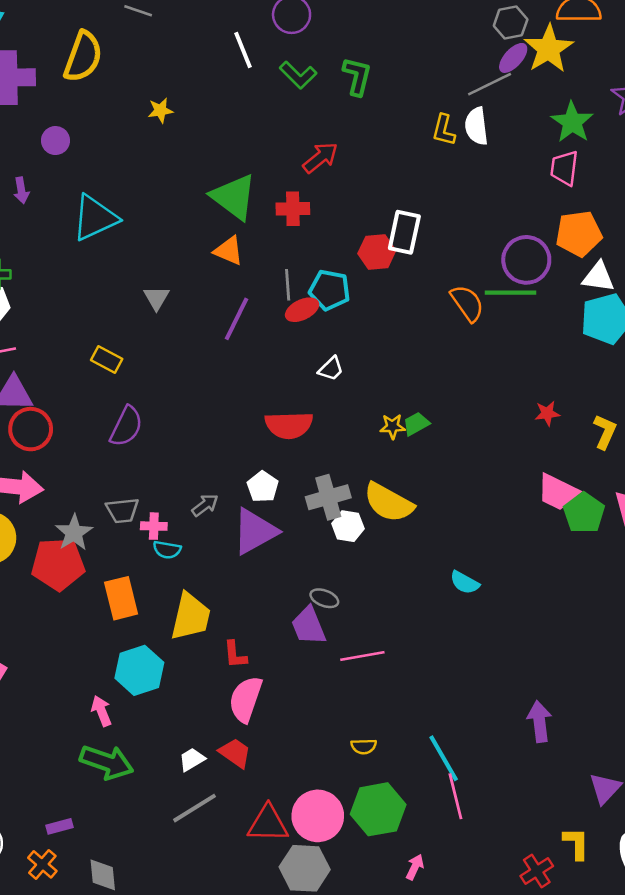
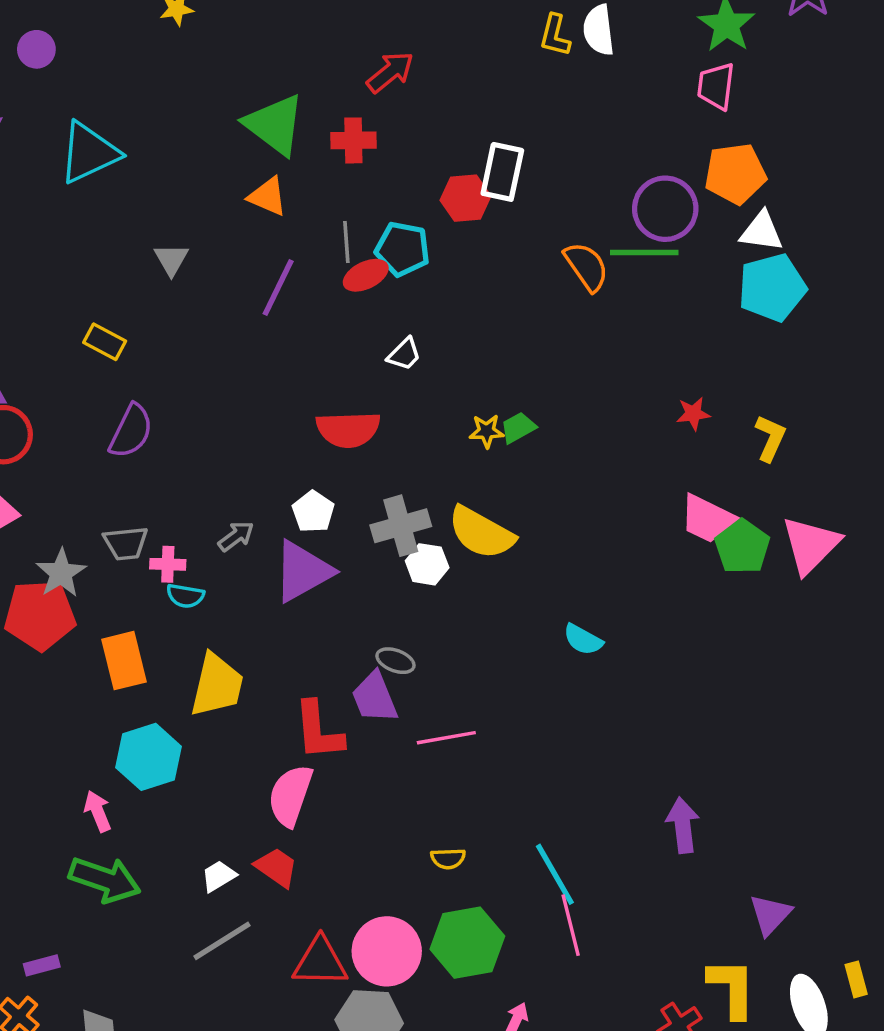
red L-shape: (235, 655) -> (318, 731), moved, size x1.6
yellow L-shape: (576, 843) -> (732, 988), size x1.4

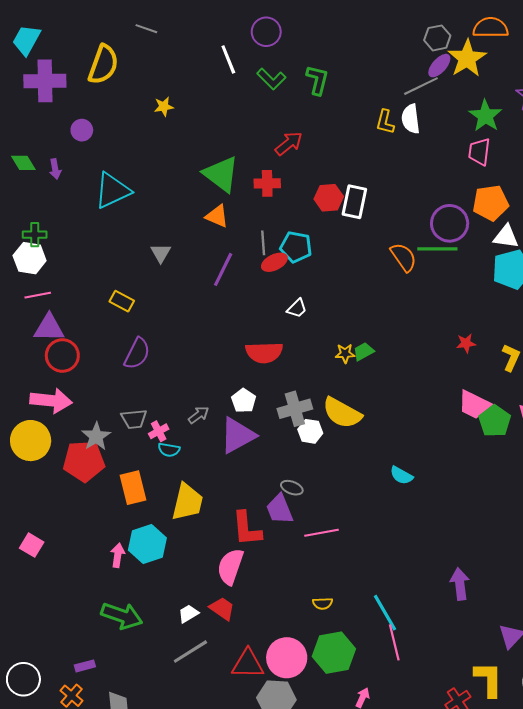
red hexagon: (466, 198) -> (329, 198), moved
pink cross: (168, 564) -> (159, 431), turned -30
pink arrow: (98, 811) -> (118, 555), moved, turned 30

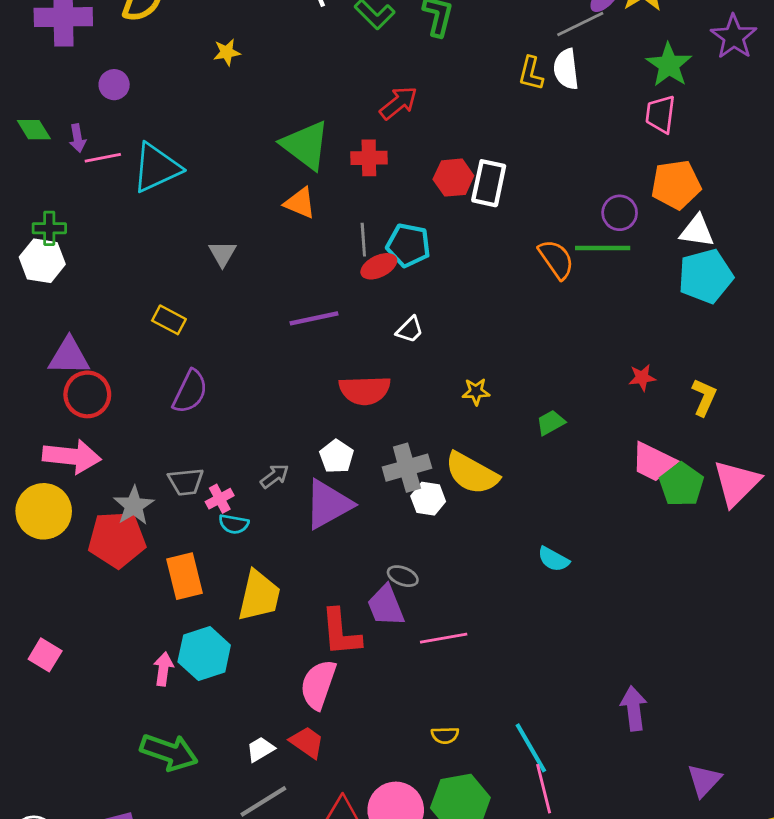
purple circle: (450, 223) -> (620, 213), size x0.7
purple line: (223, 269) -> (314, 318), moved, turned 52
pink line: (38, 295) -> (103, 158), moved
green trapezoid: (364, 351) -> (551, 423), moved

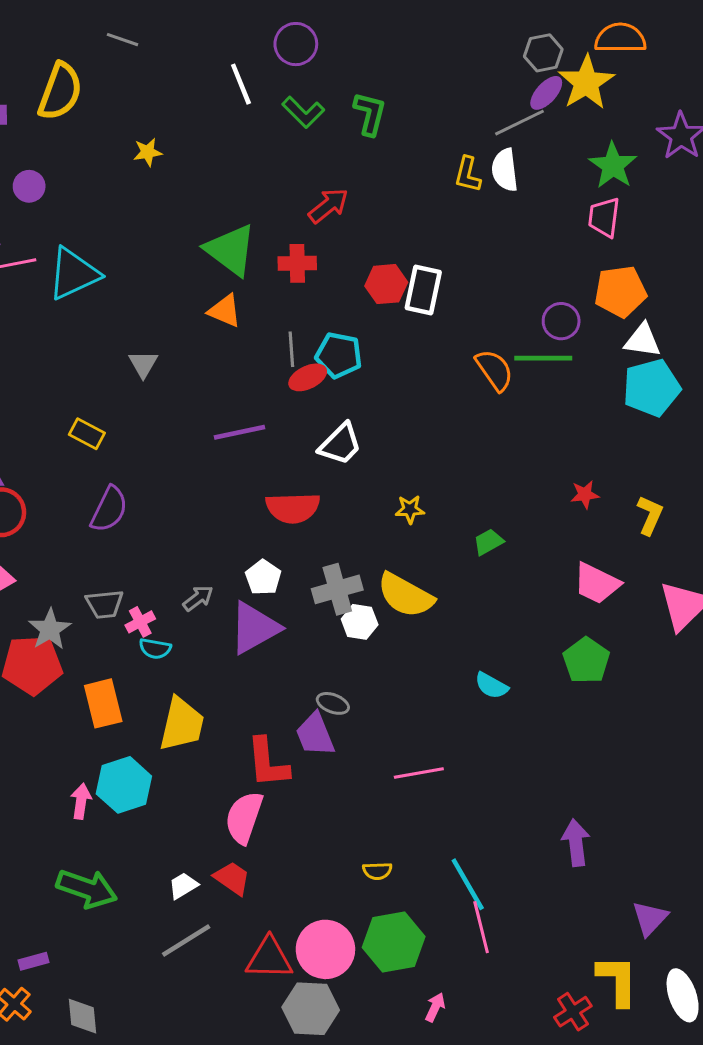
white trapezoid: (410, 330) -> (340, 444), size x1.5
green pentagon: (682, 485) -> (586, 660), moved
pink line: (444, 638) -> (419, 773), moved

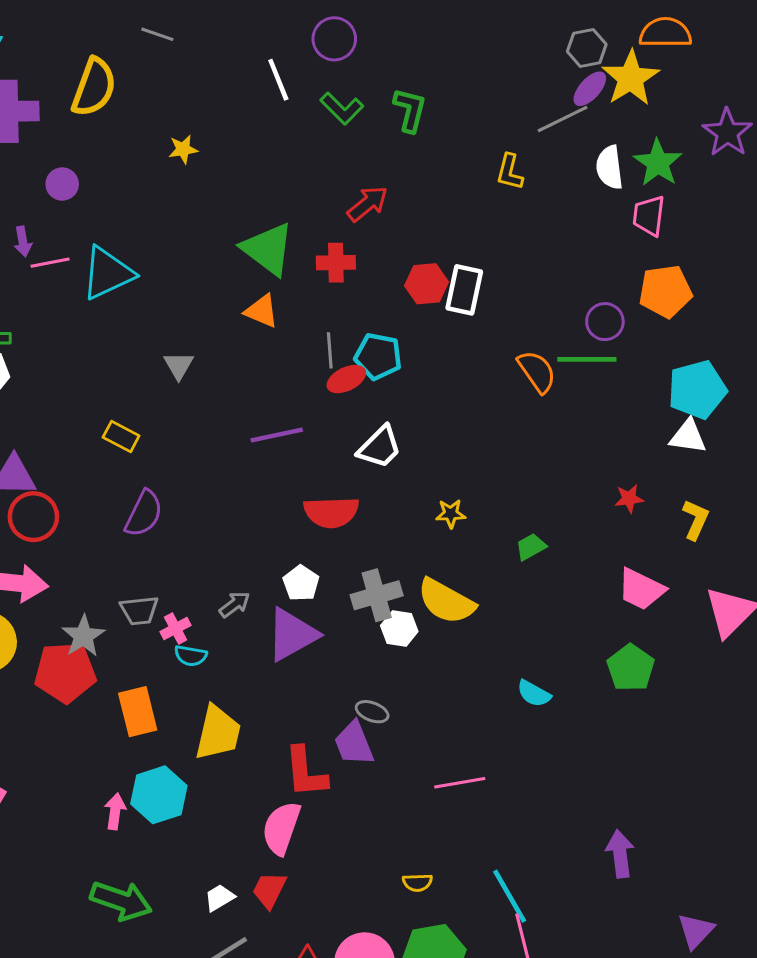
white semicircle: (505, 170) -> (609, 167), moved
white triangle: (643, 340) -> (688, 437), moved
red trapezoid: (232, 878) -> (269, 890), turned -99

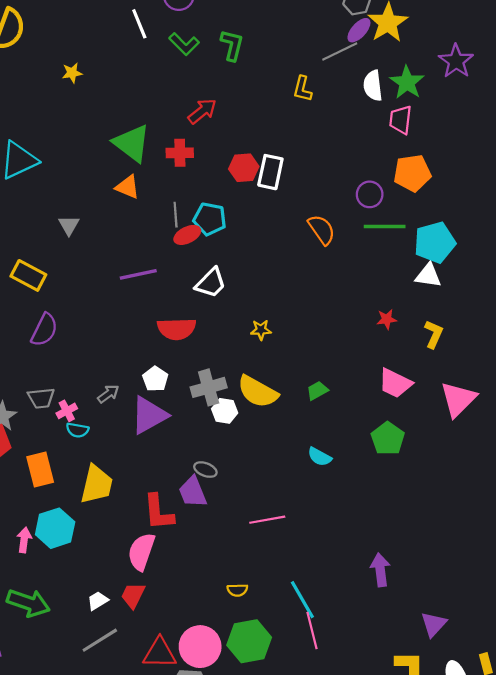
green line: (587, 359) -> (385, 226), moved
yellow rectangle: (121, 437) -> (28, 275), size x1.4
green trapezoid: (531, 547) -> (317, 391), moved

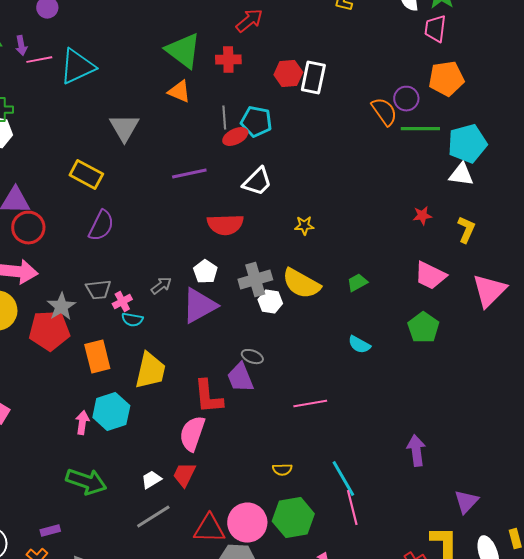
gray triangle: (69, 225) -> (124, 128), size x1.5
orange semicircle: (322, 230) -> (384, 112), moved

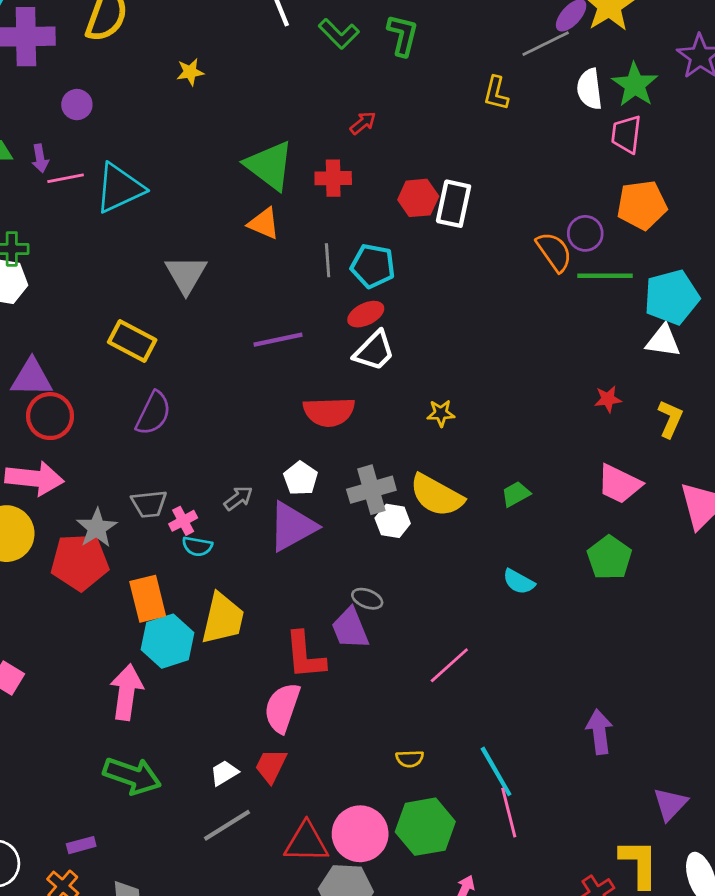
red arrow: (249, 21) -> (363, 123), size x0.7
red ellipse: (235, 137) -> (366, 314), moved
pink line: (310, 404) -> (449, 665), turned -32
cyan hexagon: (111, 412) -> (168, 641), moved
pink arrow: (82, 423) -> (126, 692), size x1.6

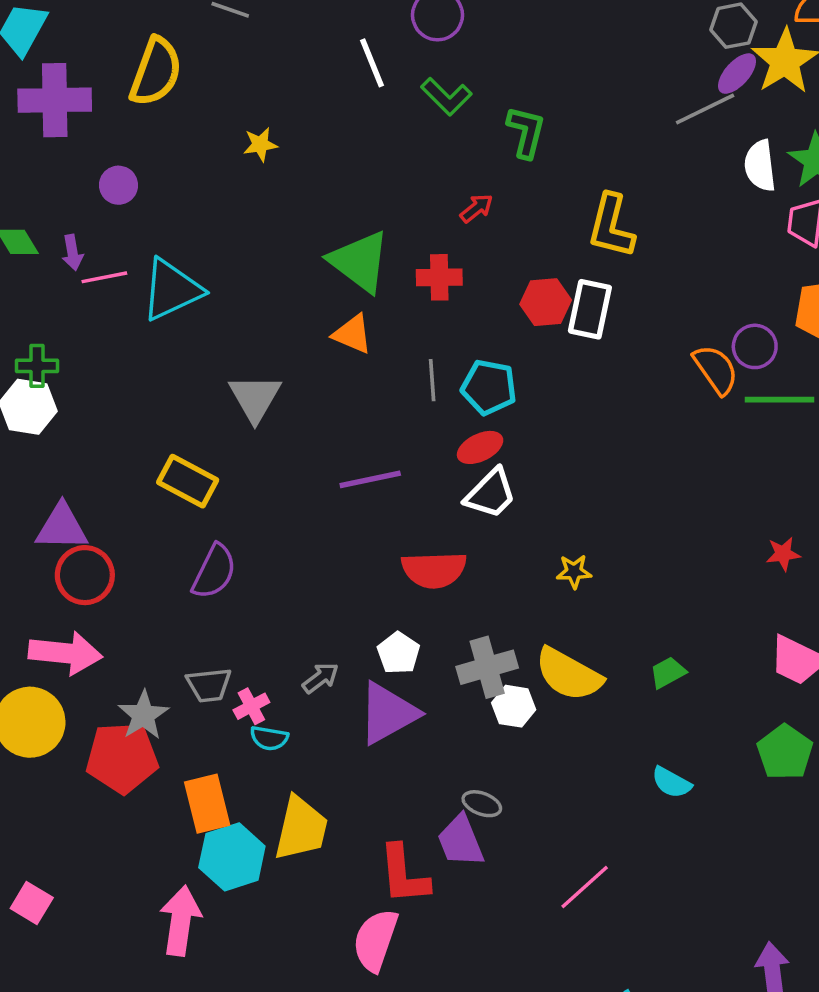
green L-shape: (403, 35) -> (526, 132), moved
yellow L-shape: (496, 93) -> (611, 226), moved, size x1.5

